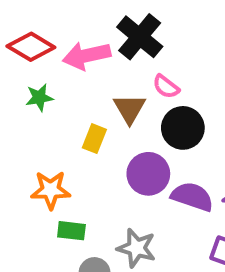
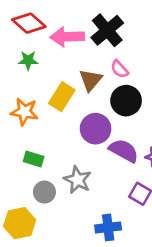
yellow rectangle: (94, 139) -> (62, 97), size x1.4
orange star: (51, 190) -> (24, 112), moved

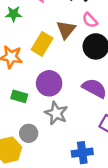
purple circle: (96, 129) -> (49, 83), moved
gray circle: (44, 192) -> (29, 133), moved

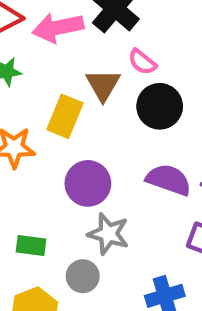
green rectangle: (19, 96) -> (31, 246), moved
gray circle: (29, 133) -> (83, 276), moved

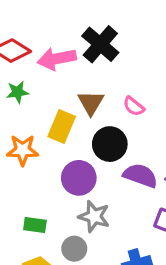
pink semicircle: (142, 62) -> (134, 106), moved
black circle: (160, 106) -> (110, 144), moved

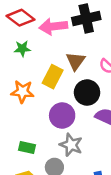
black cross: (100, 44) -> (86, 19), turned 32

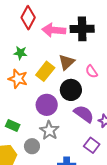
red diamond: (20, 18) -> (28, 18), turned 70
green star: (22, 49) -> (20, 53), moved

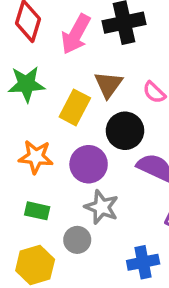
pink arrow: (54, 30) -> (76, 34), turned -55
green star: (20, 53) -> (26, 84), size x1.5
orange star: (18, 79) -> (36, 157), moved

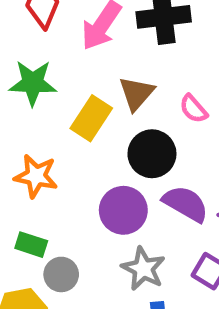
purple circle: (89, 164) -> (123, 210), moved
gray star: (101, 207) -> (143, 269), moved
gray circle: (77, 240) -> (61, 274), moved

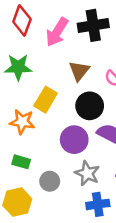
yellow rectangle: (91, 118) -> (46, 100), moved
gray circle: (61, 274) -> (50, 181), moved

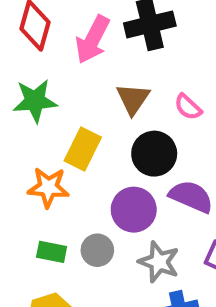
gray circle: (50, 181) -> (97, 250), moved

